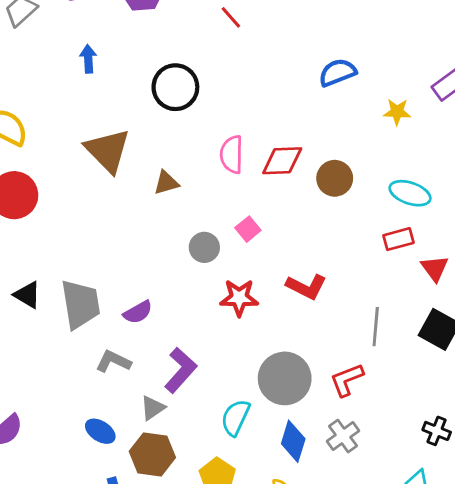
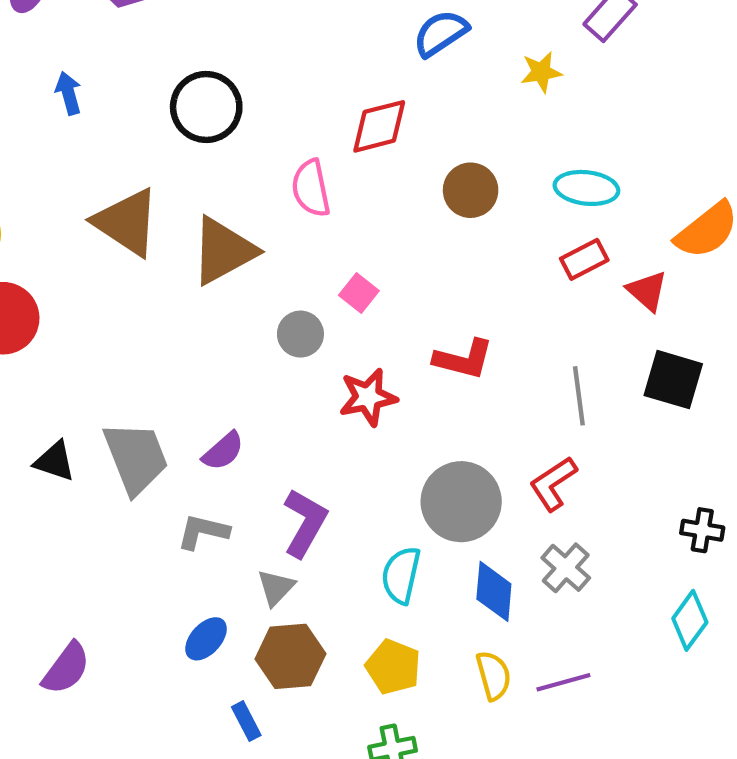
red diamond: (282, 161) -> (379, 126), moved
brown triangle: (166, 183) -> (223, 251), size x1.8
blue ellipse: (100, 431) -> (206, 639), turned -68

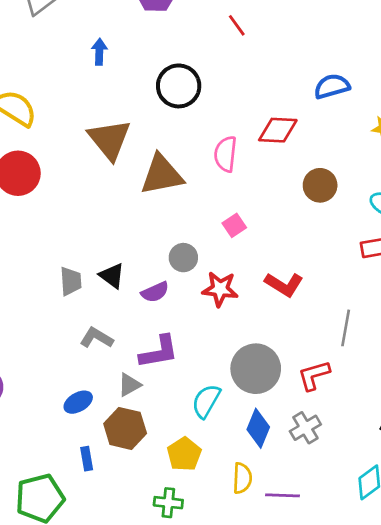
gray circle: (300, 334) -> (183, 258), moved
purple semicircle: (223, 451) -> (155, 292), moved
gray trapezoid: (136, 458) -> (71, 281), size x0.6
black triangle: (55, 461) -> (112, 276), moved
purple L-shape: (305, 523) -> (159, 352), turned 33

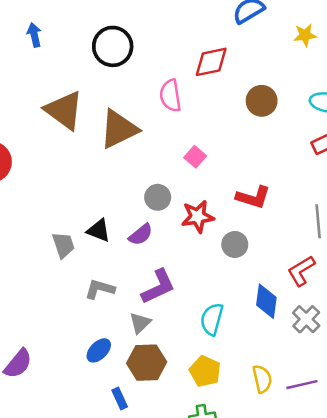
gray circle: (256, 369) -> (235, 244), moved, size x0.6
blue diamond: (258, 428) -> (266, 301), moved

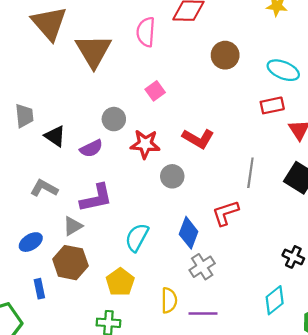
brown triangle: (119, 129) -> (93, 51), turned -48
gray trapezoid: (63, 245) -> (24, 116), moved
gray cross: (306, 319) -> (202, 267), moved

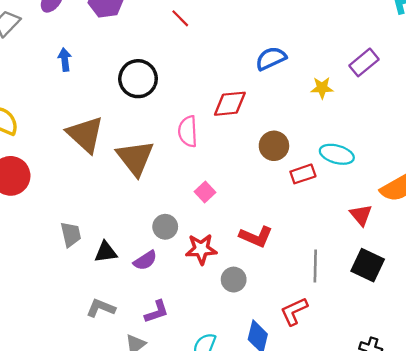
red rectangle: (272, 105) -> (303, 174), moved
black triangle: (55, 136) -> (106, 252), turned -35
purple L-shape: (96, 198) -> (157, 312), size x0.7

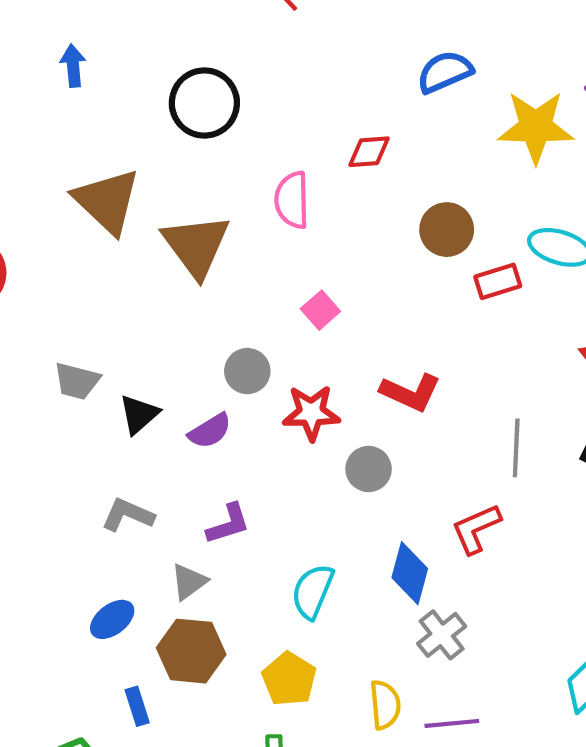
yellow star: (322, 88) -> (536, 127), size x1.8
red diamond: (230, 104) -> (369, 152), size x0.7
gray trapezoid: (71, 234) -> (77, 381), turned 116
black triangle: (106, 252) -> (139, 414), turned -35

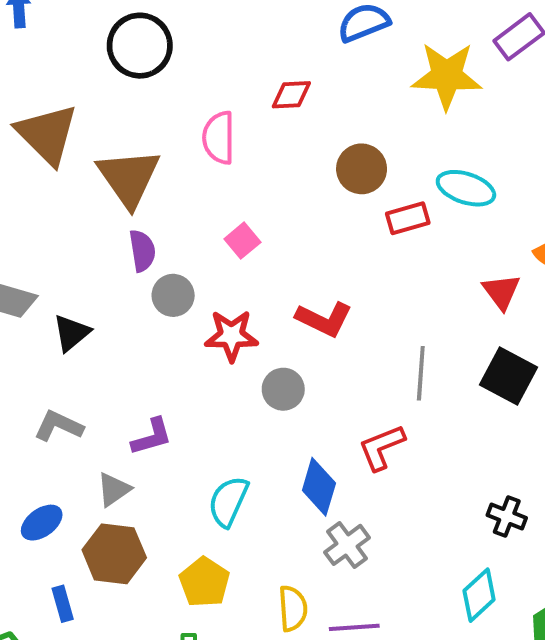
purple semicircle: (210, 431) -> (142, 251), moved, turned -69

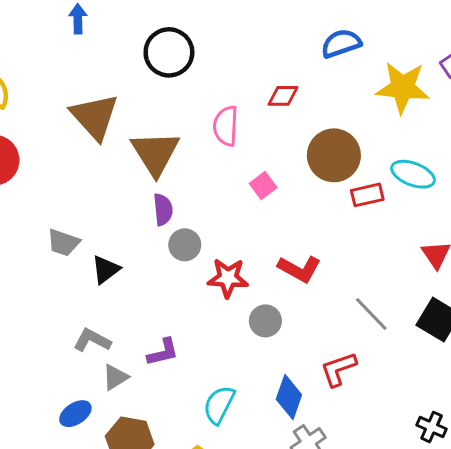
brown circle: (362, 169) -> (334, 155), size x1.4
pink square: (242, 241) -> (263, 185), moved
gray line: (421, 373) -> (371, 314), turned -51
gray triangle: (114, 489) -> (115, 377), moved

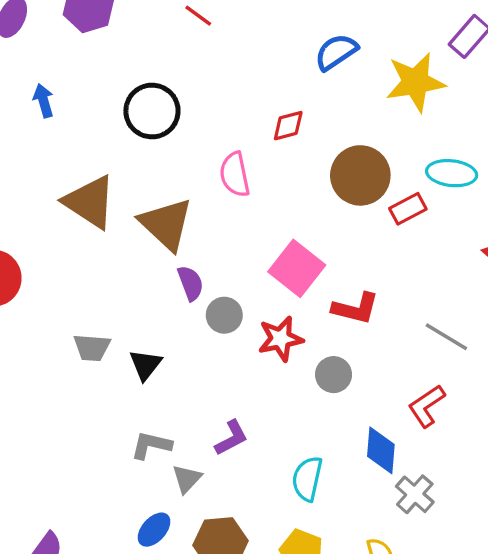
pink square: (263, 185) -> (297, 268), moved, size x1.8

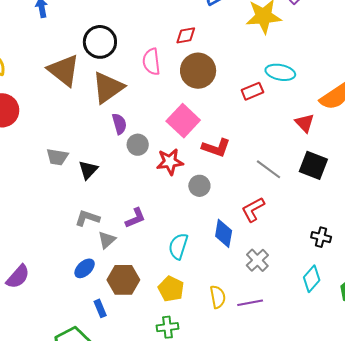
black circle: (152, 111) -> (100, 42), moved
brown circle: (360, 175) -> (198, 71), moved
brown triangle: (166, 224) -> (108, 87), turned 36
gray cross: (415, 494) -> (257, 260), moved

